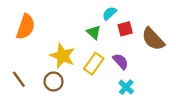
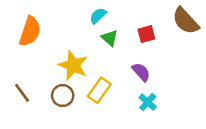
cyan semicircle: (109, 13) -> (98, 16), moved
brown semicircle: (153, 39) -> (186, 21), moved
yellow rectangle: (94, 64) -> (99, 90), moved

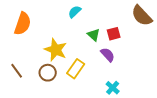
red square: (146, 34) -> (114, 34), moved
green triangle: (110, 38) -> (94, 35), moved
cyan cross: (148, 102) -> (113, 88), moved

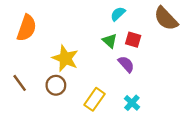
cyan semicircle: (75, 12) -> (118, 14), moved
red square: (114, 34) -> (133, 40), turned 32
yellow rectangle: (76, 69) -> (95, 99), moved

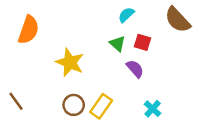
brown line: (20, 83) -> (16, 101), moved
brown circle: (56, 85) -> (74, 105), moved
cyan cross: (132, 103) -> (153, 109), moved

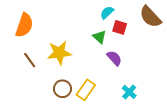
red square: (143, 42) -> (120, 27), moved
yellow star: (70, 62) -> (59, 53), turned -30
brown line: (16, 101) -> (30, 60), moved

